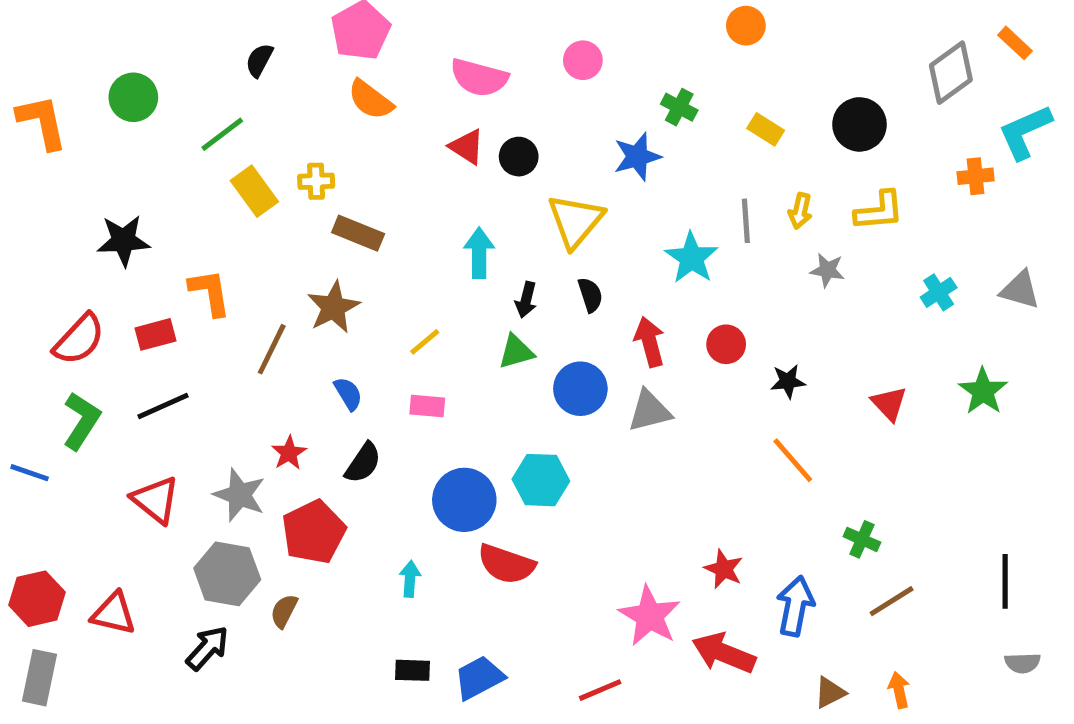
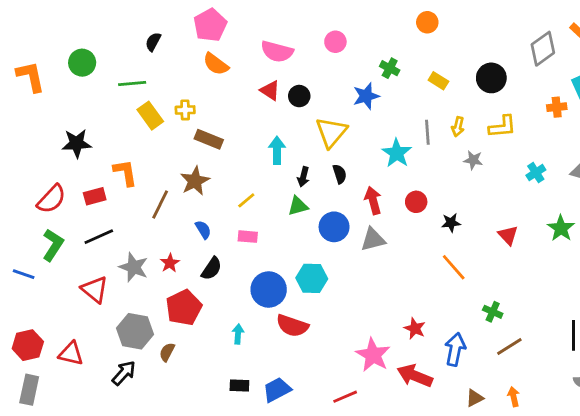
green line: (222, 134) -> (132, 84), turned 32
gray star: (240, 495) -> (134, 267), moved

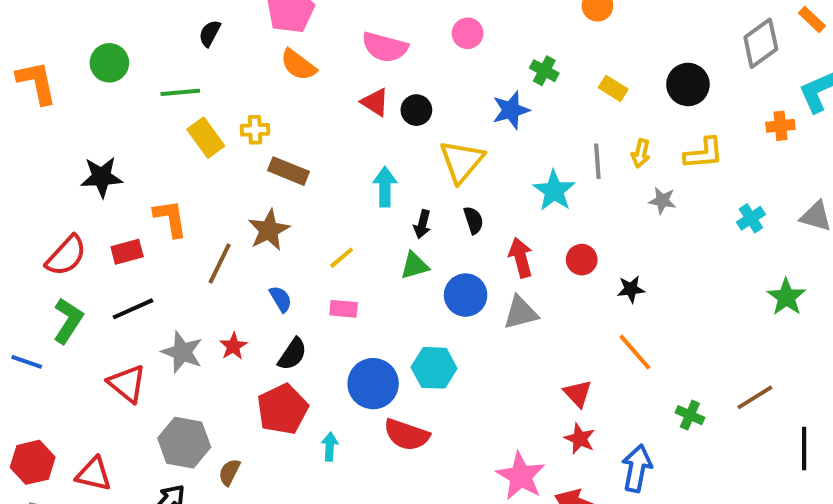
red triangle: (508, 235) -> (578, 393), moved
red pentagon: (184, 308) -> (283, 409), moved
brown line: (509, 347) -> (755, 397), moved

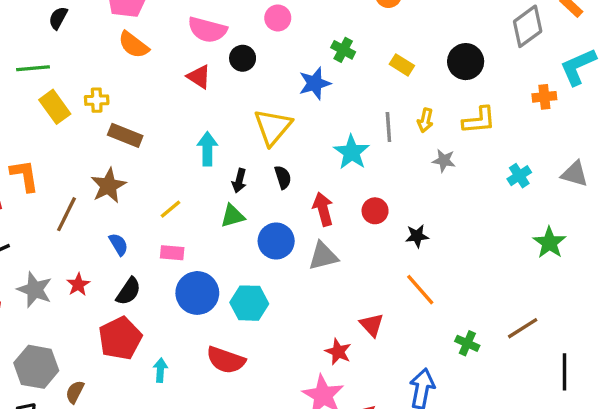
black circle: (416, 110) -> (243, 58), moved
blue circle: (373, 384) -> (197, 293), moved
red star: (580, 439) -> (338, 352), moved

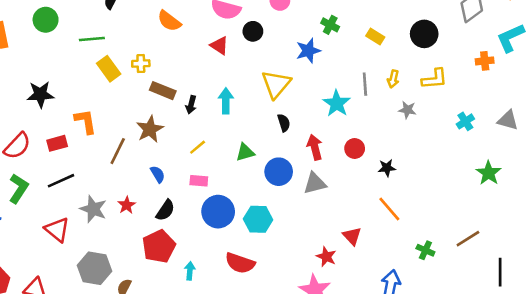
black arrow: (239, 181) -> (191, 105), moved

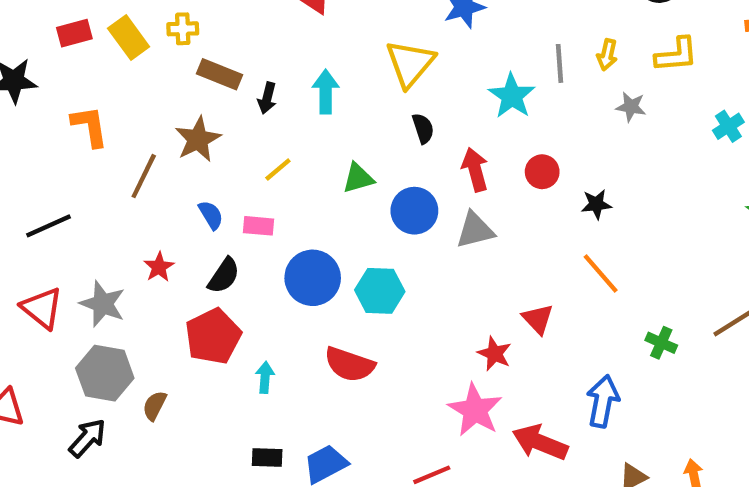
red rectangle: (57, 143) -> (74, 33), moved
pink rectangle: (199, 181) -> (259, 226), moved
gray star: (93, 209) -> (103, 304), moved

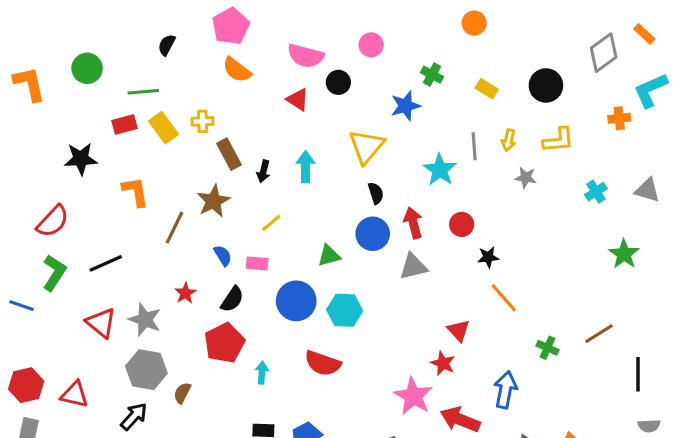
brown rectangle: (220, 74) -> (229, 154), turned 40
green triangle: (358, 178) -> (329, 256), moved
black star: (596, 204) -> (488, 257), moved
blue circle: (414, 211) -> (373, 234), moved
red star: (495, 354) -> (443, 363), moved

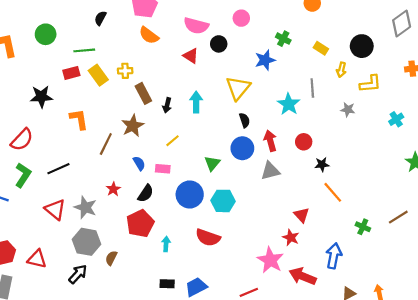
yellow arrow: (508, 140) -> (341, 70), moved
green triangle: (329, 256) -> (212, 163), turned -35

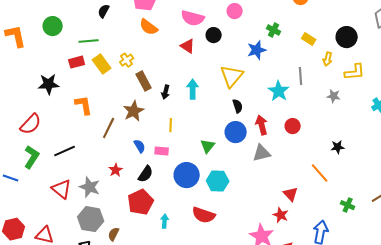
yellow cross: (125, 71) -> (127, 60), turned -32
yellow line: (172, 141) -> (171, 125), turned -48
black star: (322, 164) -> (338, 147), moved

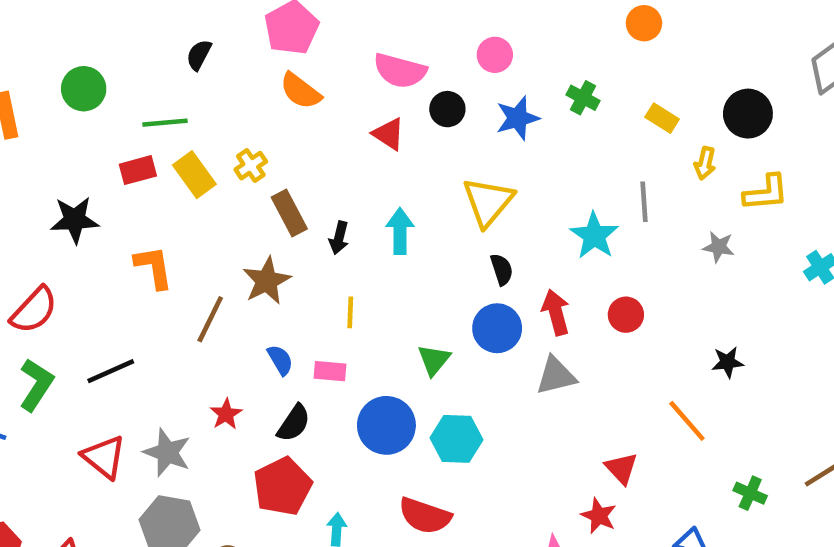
blue star: (257, 50) -> (517, 118), moved

